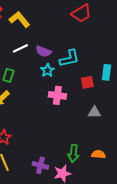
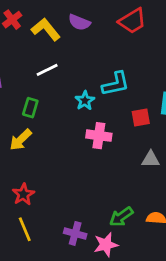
purple semicircle: (43, 51) -> (79, 22), moved
green arrow: (73, 153) -> (121, 217), turned 48

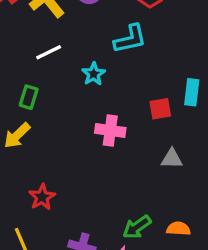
cyan L-shape: (116, 84) -> (130, 39), moved
cyan star: (85, 101) -> (94, 74), moved
red star: (23, 194) -> (42, 197), moved

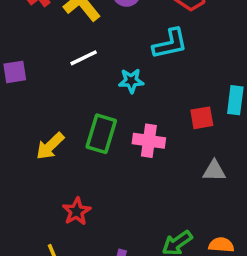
cyan star: (94, 74) -> (131, 81), turned 30
green rectangle: (29, 97) -> (101, 134), moved, size x1.5

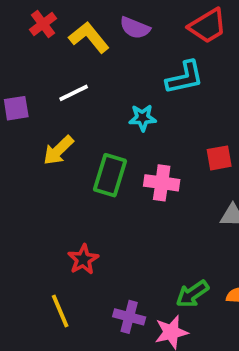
white line: (84, 58) -> (74, 93), moved
yellow arrow: (50, 146) -> (58, 150), moved

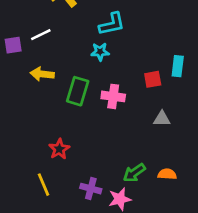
cyan L-shape: (185, 78) -> (112, 24), moved
white line: (74, 93) -> (41, 35), moved
yellow arrow: (58, 150) -> (42, 74), turned 50

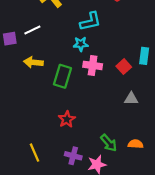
red square: (153, 79) -> (124, 67), turned -32
pink cross: (113, 96) -> (93, 65), moved
red star: (59, 149) -> (67, 119), moved
green arrow: (134, 173) -> (109, 143), turned -96

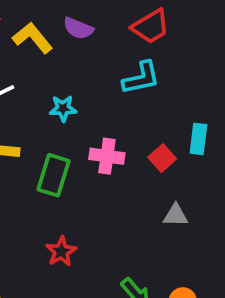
cyan L-shape: (90, 21) -> (141, 78), moved
cyan star: (81, 44) -> (63, 108), moved

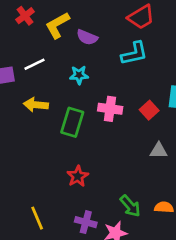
purple semicircle: (78, 28) -> (87, 37), moved
yellow L-shape: (33, 38) -> (57, 25), turned -80

